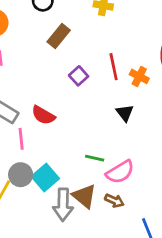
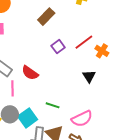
red line: (114, 67) -> (84, 42), turned 60
green line: (95, 158) -> (53, 105), moved

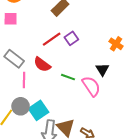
red line: (84, 42) -> (52, 39), moved
green line: (53, 105) -> (68, 77), moved
pink semicircle: (82, 119) -> (91, 86), moved, turned -100

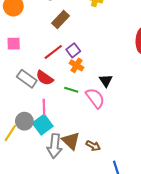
pink square: (11, 19) -> (14, 44), moved
orange cross: (116, 44) -> (76, 65), moved
gray rectangle: (14, 59) -> (27, 79), moved
pink line: (24, 80) -> (44, 107), moved

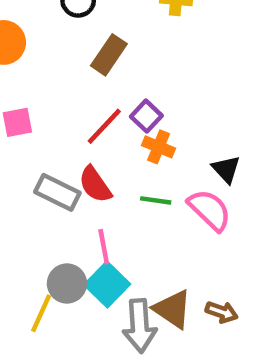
red semicircle: (45, 78) -> (95, 185), turned 30

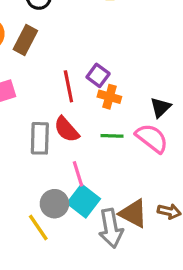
brown rectangle: (109, 55) -> (25, 40), moved
red line: (104, 126) -> (68, 86), turned -48
black triangle: (226, 169) -> (160, 107), turned 35
gray rectangle: (57, 192) -> (40, 138), turned 72
yellow line: (41, 313) -> (38, 227), turned -52

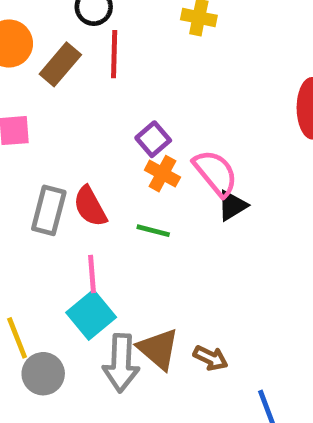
red line: (68, 86) -> (114, 54), moved
pink semicircle: (152, 138) -> (216, 173), moved
gray circle: (54, 204) -> (43, 374), moved

